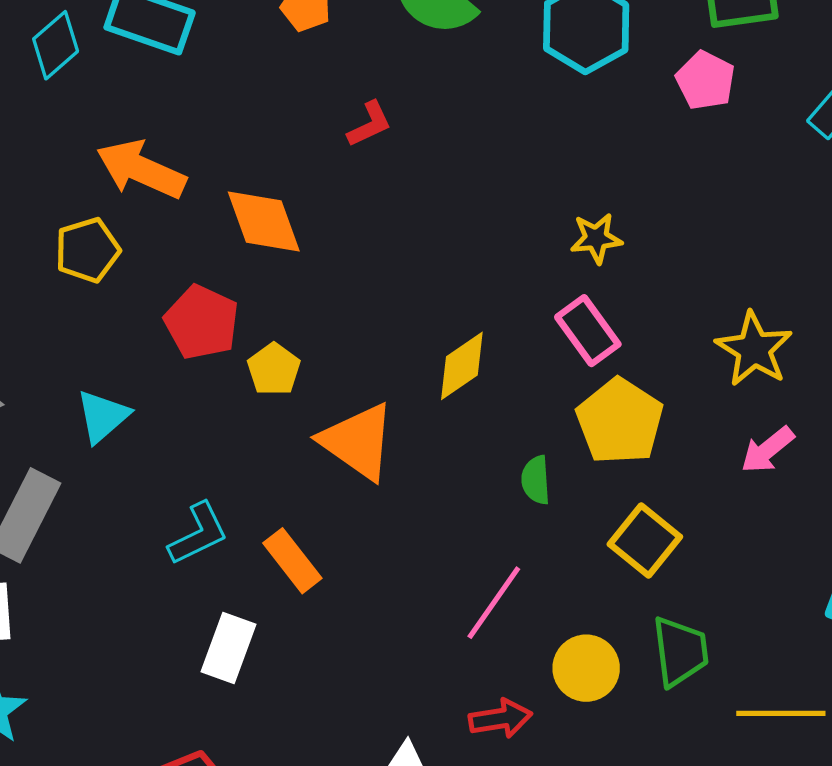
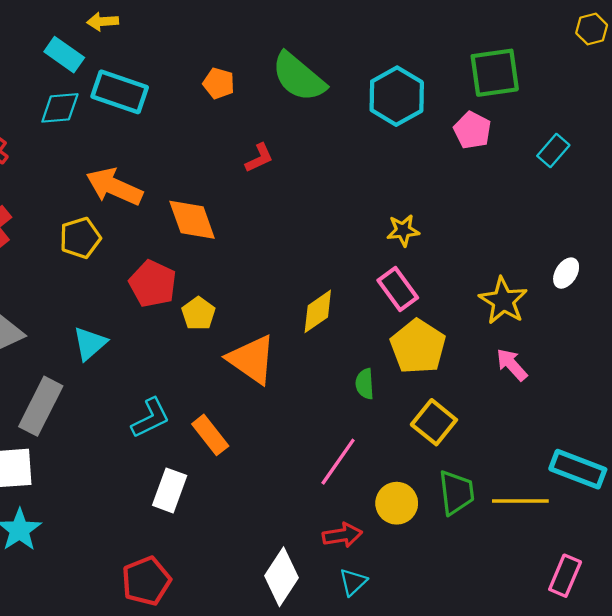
cyan diamond: (56, 45) -> (60, 108), turned 36
pink arrow: (767, 450) -> (512, 365), turned 87
yellow line: (781, 713) -> (520, 501), moved

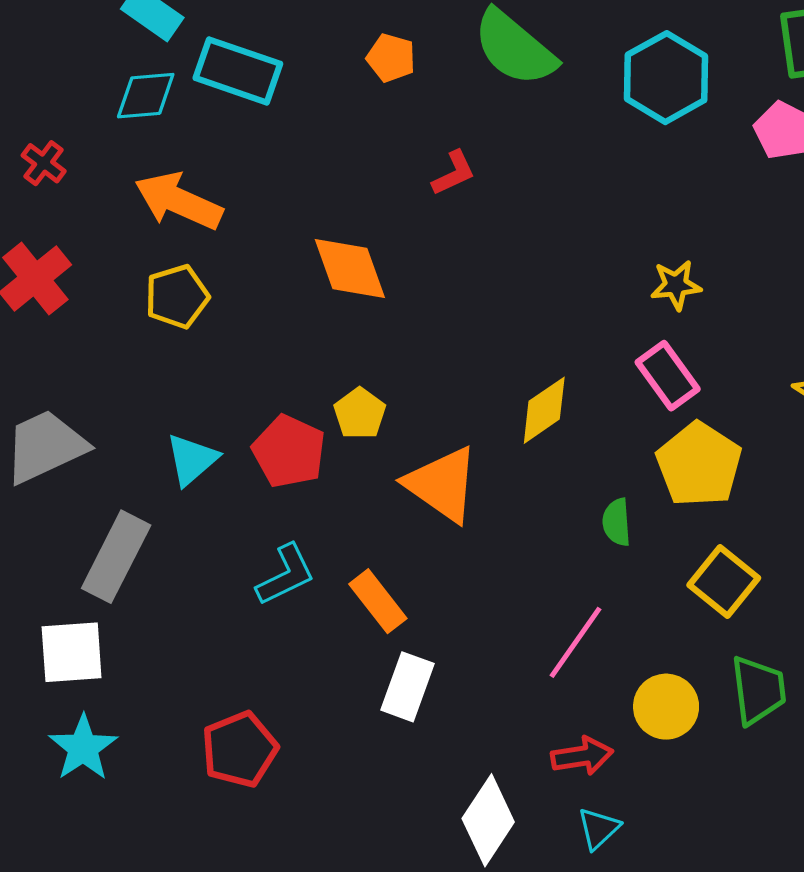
orange arrow: (114, 187) -> (179, 201), moved
red pentagon: (153, 284) -> (289, 451), moved
white rectangle: (170, 490) -> (407, 687), moved
red pentagon: (146, 581) -> (240, 749), moved

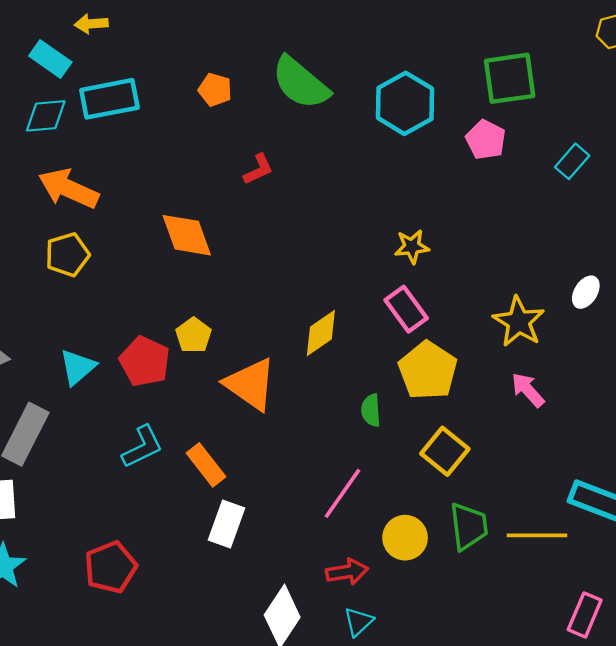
cyan rectangle: (238, 71) -> (109, 99), turned -30

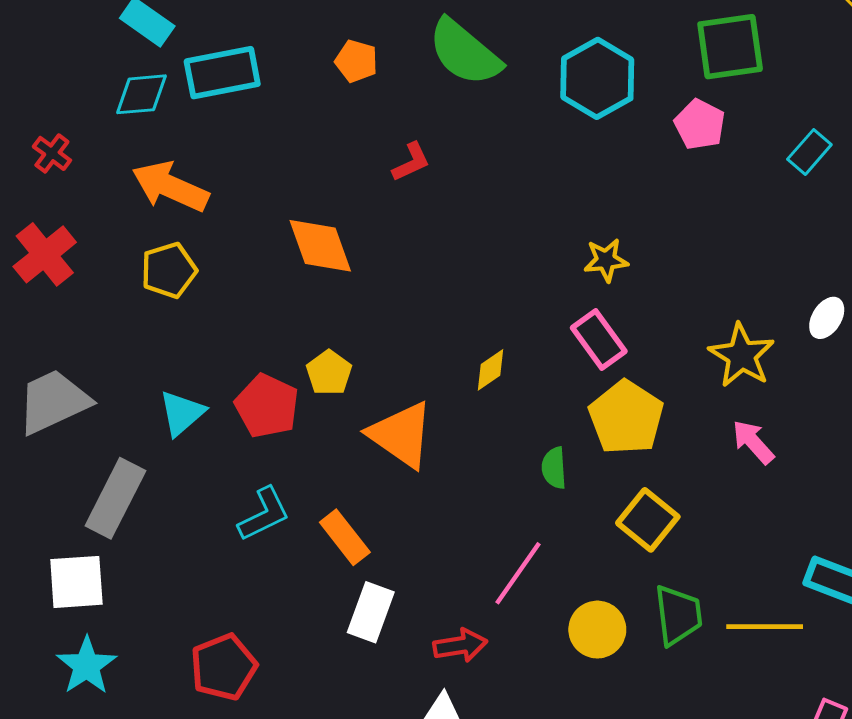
yellow diamond: (321, 333) -> (491, 370), size x0.7
red arrow: (347, 572) -> (460, 645), moved

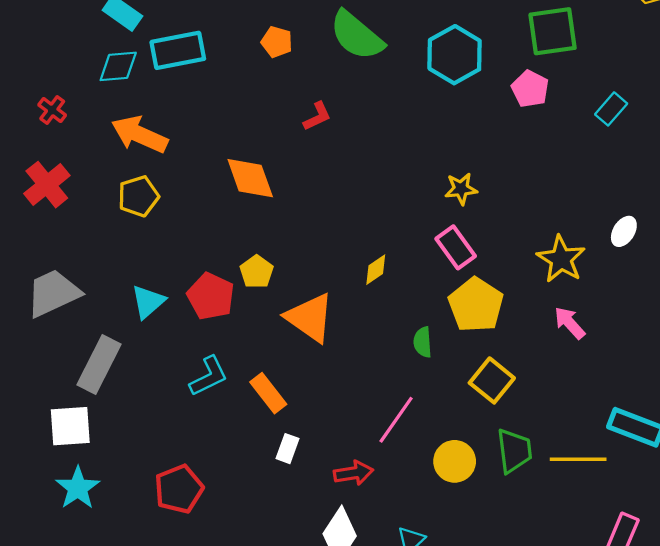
white rectangle: (371, 612) -> (287, 449), size x0.7

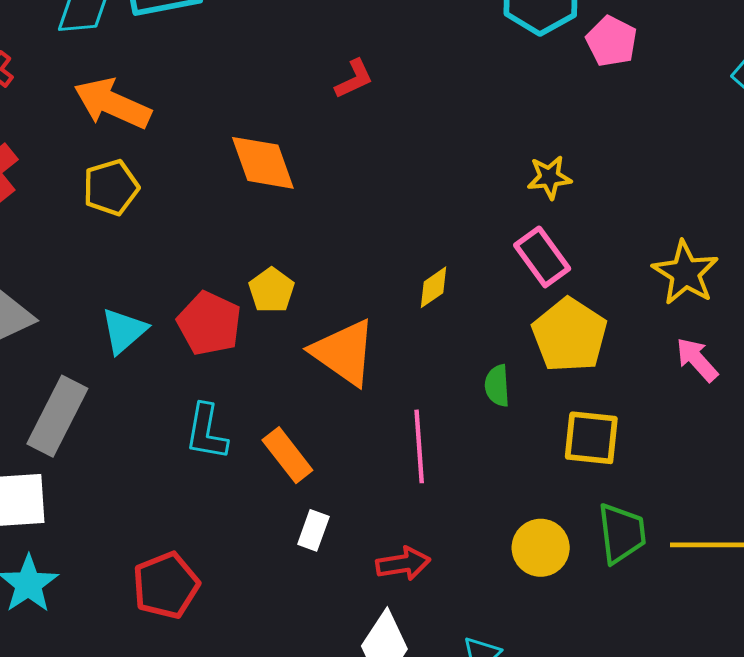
pink pentagon: (530, 89) -> (612, 41), moved
cyan L-shape: (209, 376) -> (206, 432), turned 126
yellow square: (492, 380) -> (591, 438), turned -33
pink line: (396, 420) -> (419, 446), moved, turned -39

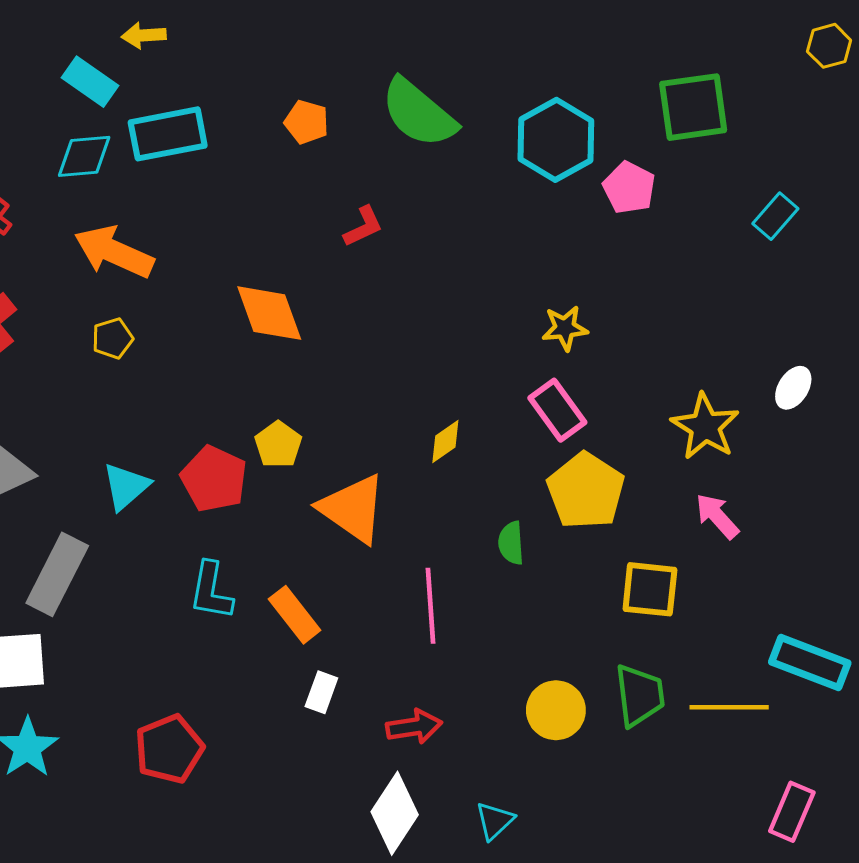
yellow pentagon: (111, 187) -> (112, 338), size x0.7
yellow square: (591, 438) -> (650, 589), moved

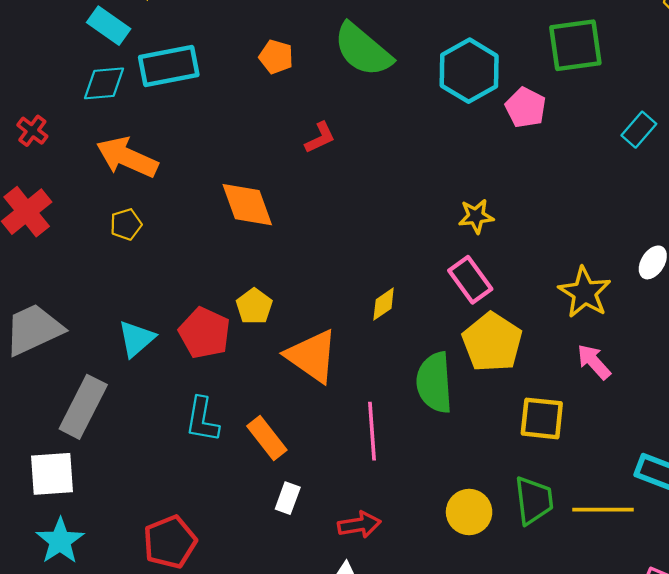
green semicircle: (511, 543) -> (434, 383), size x1.8

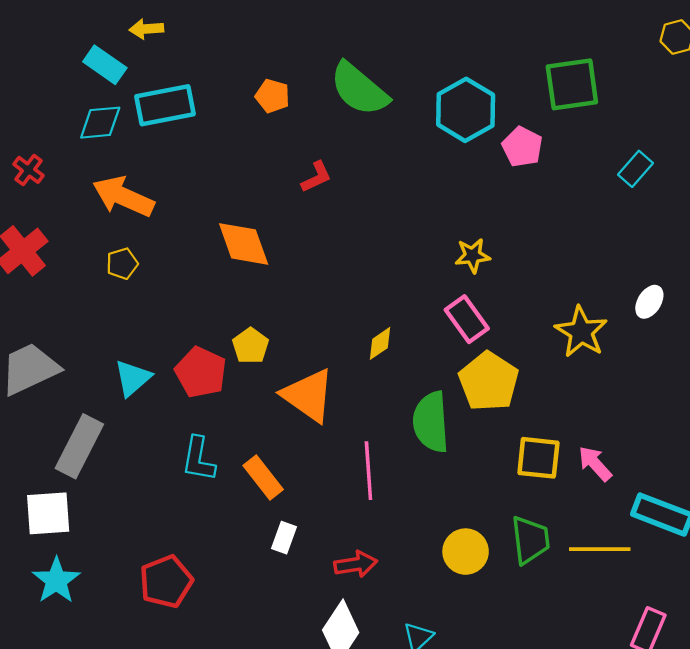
pink arrow: (594, 362) -> (595, 464), moved

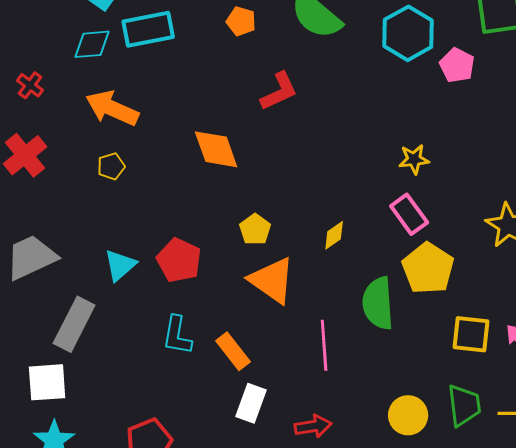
red L-shape: (316, 177) -> (279, 91), size x1.4
yellow pentagon: (251, 346) -> (255, 229), moved
white rectangle: (284, 538) -> (251, 403), size x1.4

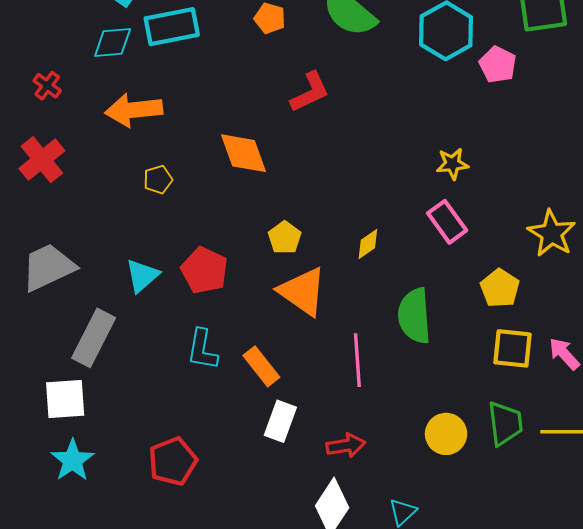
orange arrow: (112, 108) -> (134, 110), turned -30
yellow pentagon: (111, 166) -> (158, 180), moved
yellow pentagon: (428, 268) -> (500, 288), moved, size x0.7

